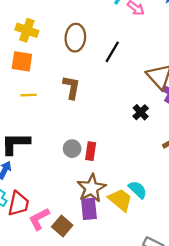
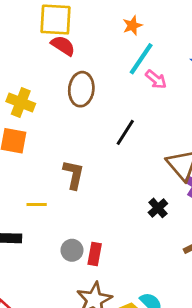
brown ellipse: (75, 38) -> (81, 89), moved
yellow line: (29, 95) -> (37, 205), moved

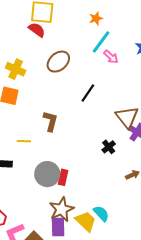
red semicircle: (63, 46) -> (37, 30), moved
brown ellipse: (81, 89) -> (58, 62), turned 40
gray circle: (72, 250) -> (47, 174), size x1.6

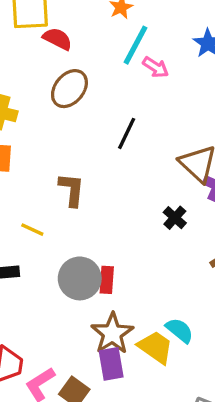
red semicircle: (37, 30) -> (57, 39), moved
yellow line: (24, 141) -> (32, 230), turned 32

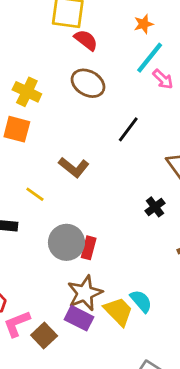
brown ellipse: (69, 89) -> (88, 83), turned 68
brown L-shape: (72, 190) -> (74, 167), turned 112
purple rectangle: (111, 364) -> (79, 318), turned -64

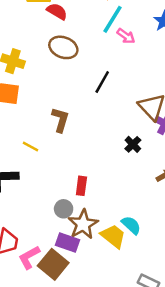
brown L-shape: (74, 167) -> (60, 120), turned -105
gray circle: (66, 242) -> (64, 209), moved, size x0.6
purple rectangle: (79, 318) -> (67, 243), moved
brown square: (44, 336) -> (53, 264), size x1.4

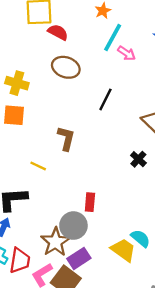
gray circle: (64, 209) -> (73, 226), size x1.5
brown star: (83, 224) -> (55, 242), moved
purple rectangle: (67, 243) -> (79, 258), turned -50

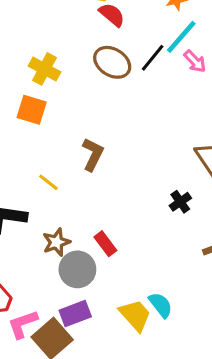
black line: (105, 99) -> (153, 58), moved
red rectangle: (90, 202) -> (105, 244), turned -54
brown star: (55, 242) -> (56, 242), moved, size x0.7

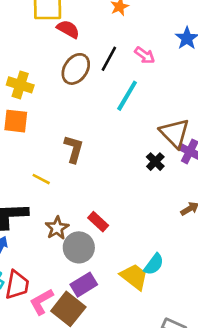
cyan line: (181, 37) -> (127, 96), moved
brown ellipse: (112, 62) -> (76, 69), turned -76
black cross: (180, 202) -> (155, 162), moved
cyan semicircle: (161, 305) -> (154, 264), turned 85

